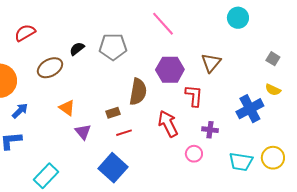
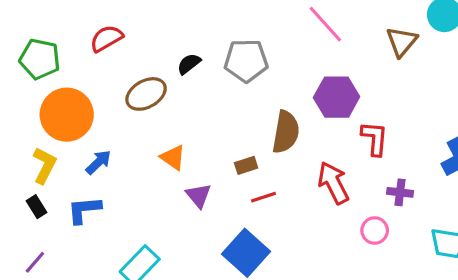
brown triangle: (211, 63) -> (402, 42), moved

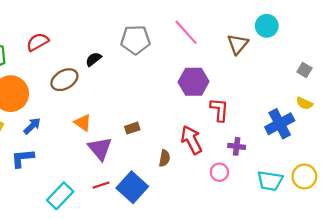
gray pentagon: (246, 61) -> (135, 40), moved
brown semicircle: (286, 132) -> (165, 158), moved, size x0.6
purple triangle: (198, 196) -> (100, 148), size x1.4
red line: (264, 197) -> (101, 185), moved

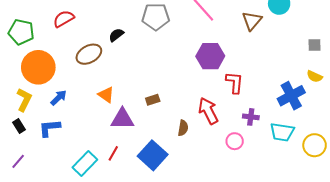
gray square: (304, 70) -> (315, 45), turned -32
purple triangle: (100, 148) -> (122, 119), turned -50
cyan trapezoid: (270, 181) -> (282, 132), moved
red line: (101, 185) -> (113, 153), moved, turned -42

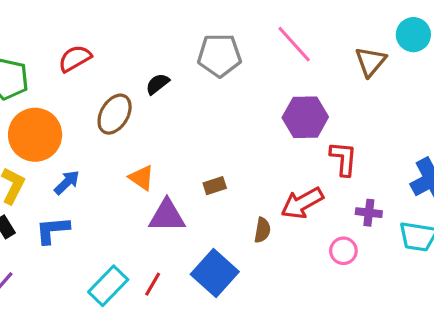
brown ellipse: (89, 54) -> (115, 114), turned -30
red arrow: (208, 111) -> (302, 203), turned -92
red line: (113, 153) -> (153, 284), moved

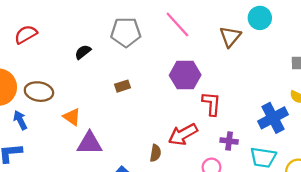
brown ellipse: (115, 114) -> (39, 92), moved, turned 68
blue arrow: (67, 182) -> (20, 120), turned -72
brown rectangle: (215, 186) -> (122, 86), moved

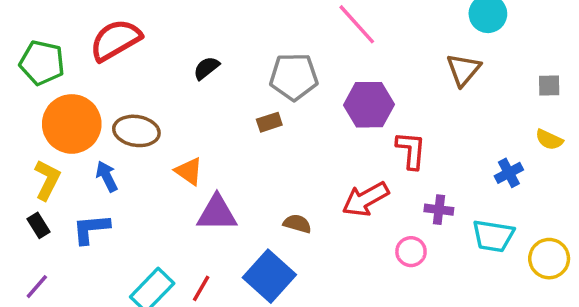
gray pentagon: (126, 32) -> (294, 77), moved
red semicircle: (26, 34) -> (115, 40), size x1.4
brown triangle: (230, 37) -> (463, 70), moved
blue cross: (273, 118) -> (509, 173), size x0.6
brown semicircle: (155, 153) -> (297, 224), moved, turned -84

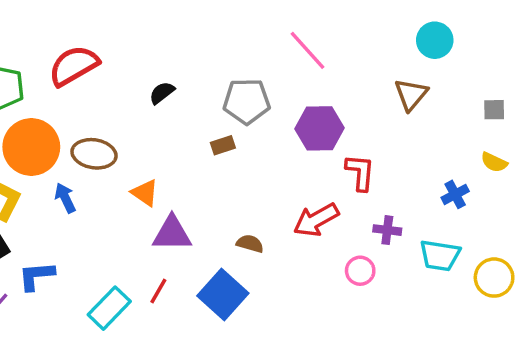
blue L-shape: (91, 229) -> (36, 276), moved
red line: (201, 288) -> (158, 291), moved

